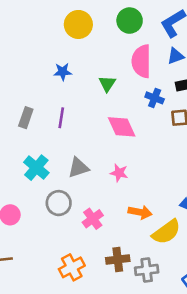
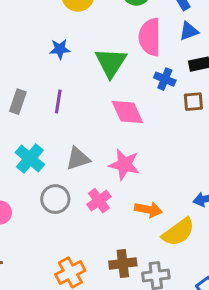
green triangle: (107, 84) -> (111, 63), size x1.6
pink star: (119, 173) -> (124, 165), size x1.5
pink cross: (93, 219) -> (99, 201), moved

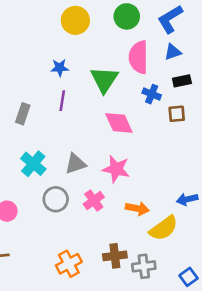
purple line: (58, 102) -> (62, 101), moved

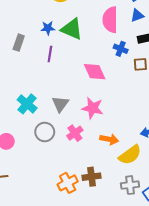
green triangle: (104, 80) -> (72, 29), moved, turned -40
gray rectangle: (23, 114) -> (19, 43), moved
gray triangle: (75, 164) -> (60, 104), turned -36
orange cross: (69, 264) -> (68, 183), moved
gray cross: (144, 266) -> (130, 185), moved

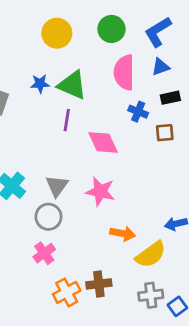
purple line: (50, 54) -> (67, 120), moved
gray circle: (45, 132) -> (48, 217), moved
pink cross: (75, 133) -> (44, 253), moved

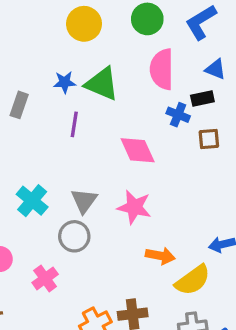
blue triangle: (161, 67) -> (215, 69), moved, turned 42
black rectangle: (170, 98) -> (202, 98), moved
purple line: (67, 120) -> (74, 124), moved
pink cross: (44, 253) -> (45, 278), moved

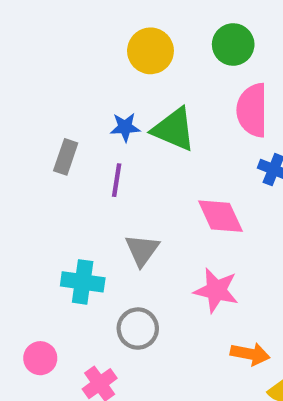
purple line: (74, 124) -> (117, 180), moved
cyan cross: (32, 201) -> (83, 282), turned -32
gray triangle: (84, 201) -> (142, 250), moved

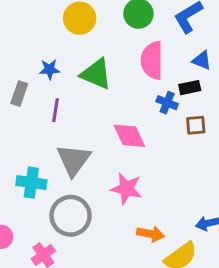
blue star: (125, 127) -> (49, 69), moved
gray triangle: (142, 250) -> (74, 160), size x1.4
gray circle: (138, 329) -> (71, 216), size x1.4

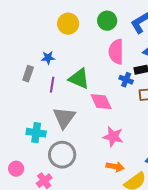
green triangle: (96, 74) -> (79, 79), moved
pink star: (126, 189) -> (113, 137), moved

